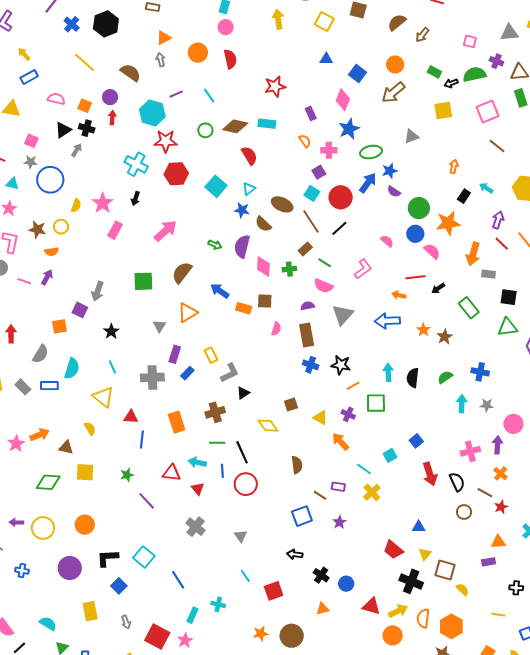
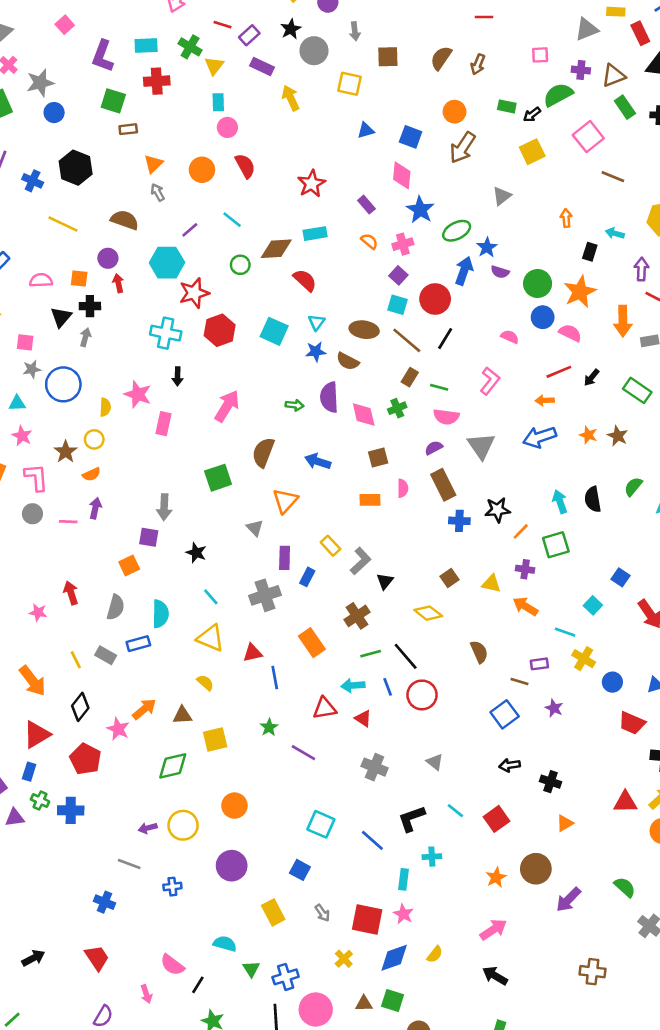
brown star: (37, 229) -> (66, 452), turned -30
orange rectangle: (244, 308) -> (370, 500), moved
black L-shape: (107, 558) -> (412, 819), moved
blue circle: (346, 584) -> (612, 682), moved

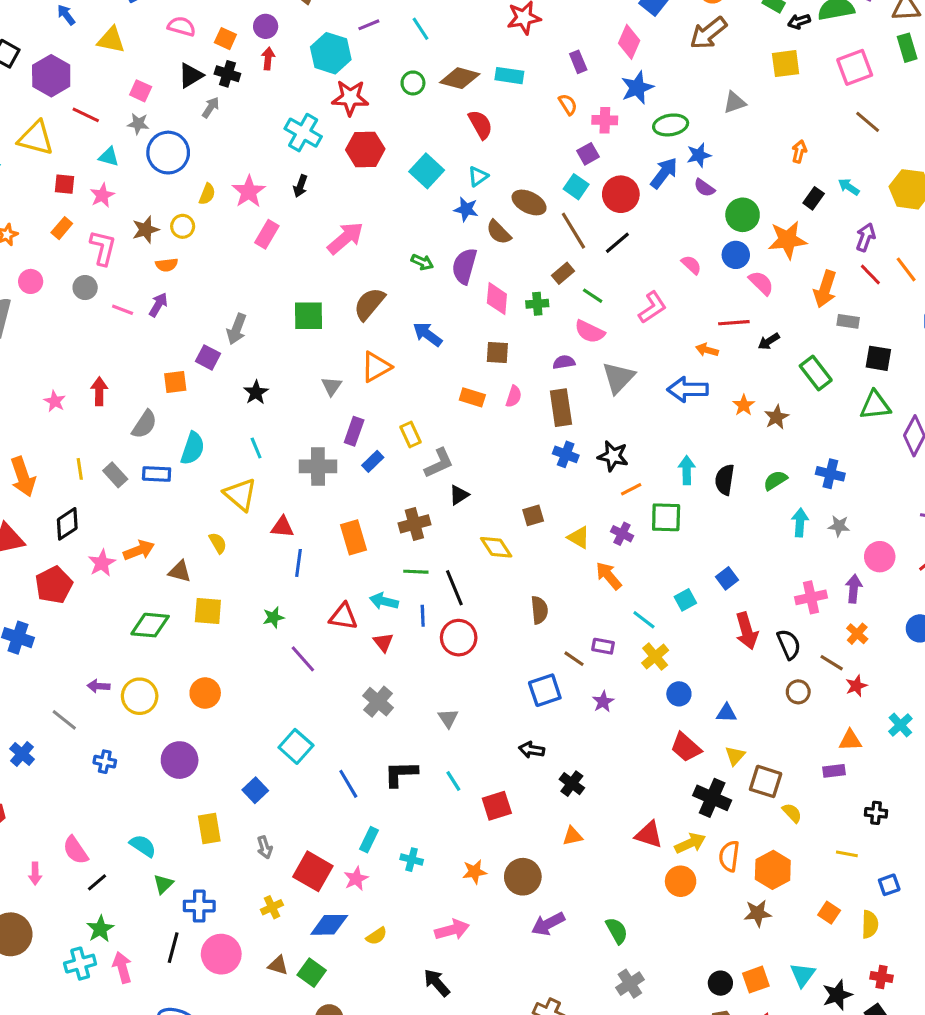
cyan cross: (432, 857) -> (412, 860), moved

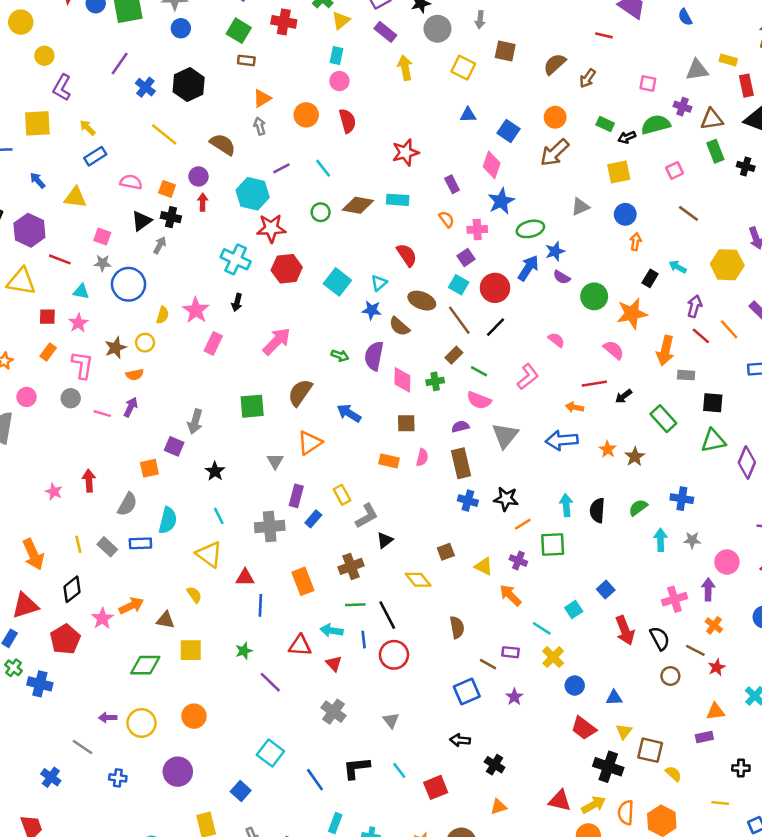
pink square: (855, 67) -> (675, 170), size x0.6
red semicircle: (480, 125) -> (407, 255), moved
blue circle: (736, 255) -> (625, 214), moved

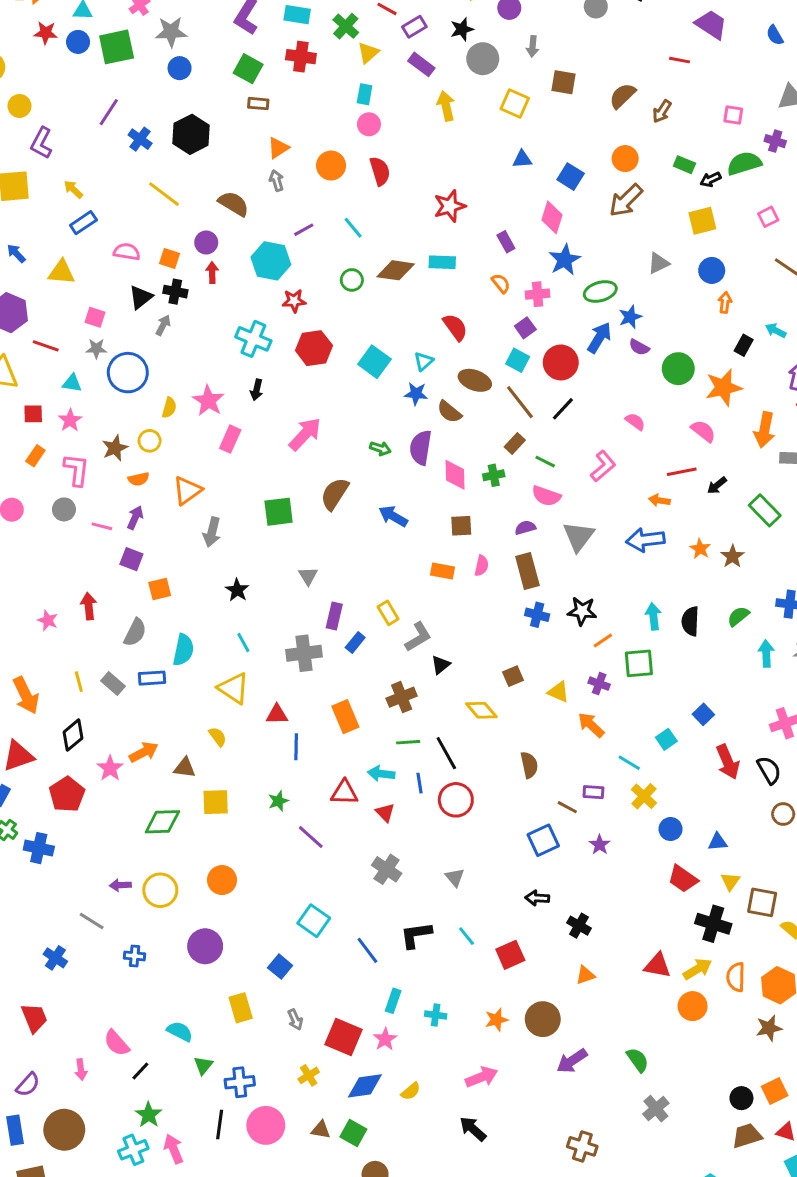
red star: (271, 228) -> (294, 301), size x0.7
orange triangle: (310, 443) -> (187, 491), moved
purple square: (174, 446) -> (131, 559), moved

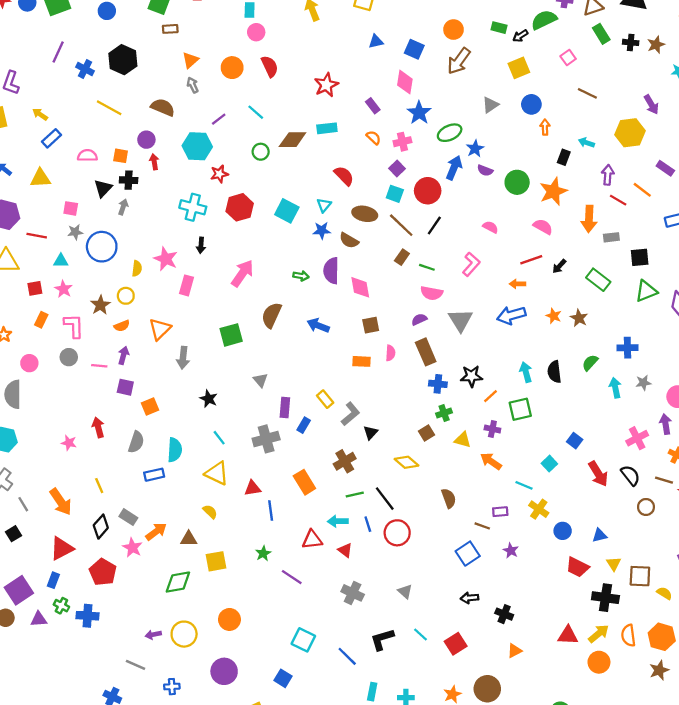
green cross: (494, 475) -> (444, 413), moved
gray rectangle: (113, 683) -> (128, 517), moved

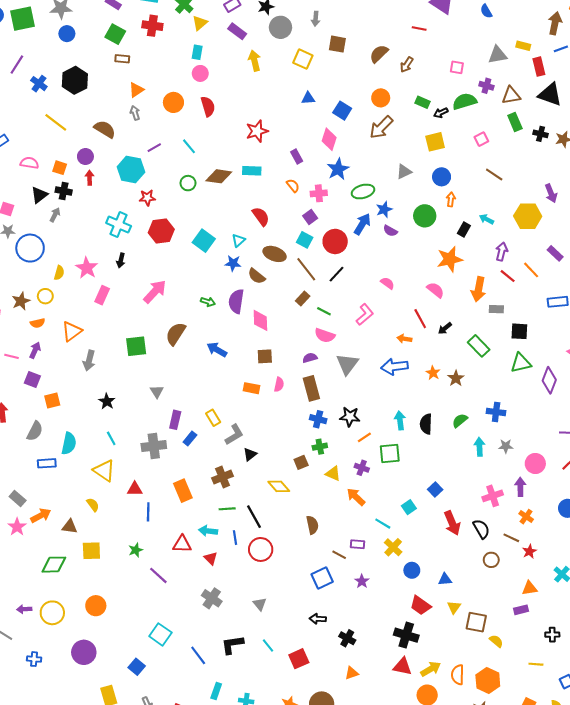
green circle: (517, 182) -> (425, 216), moved
red line: (531, 260) -> (420, 319), turned 72
black cross: (605, 598) -> (406, 635), moved

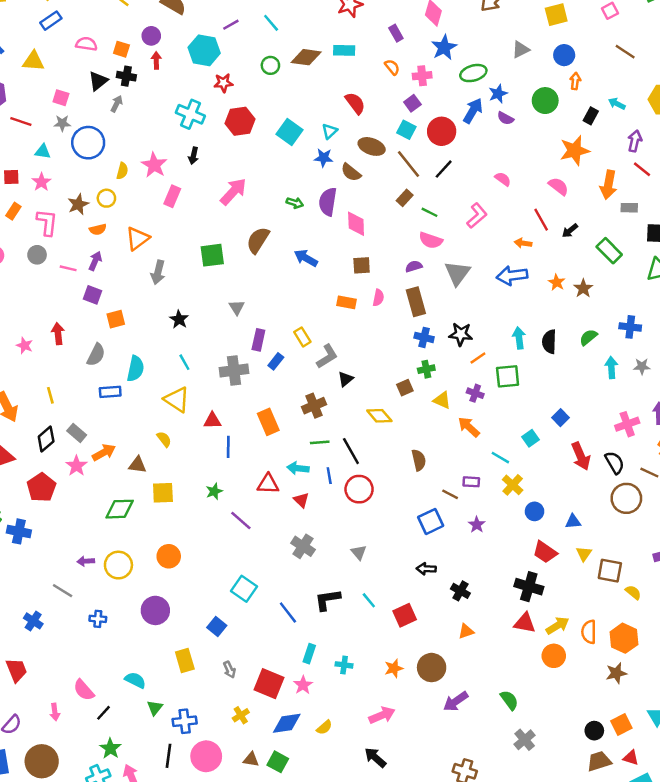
brown circle: (491, 560) -> (626, 498), size x1.6

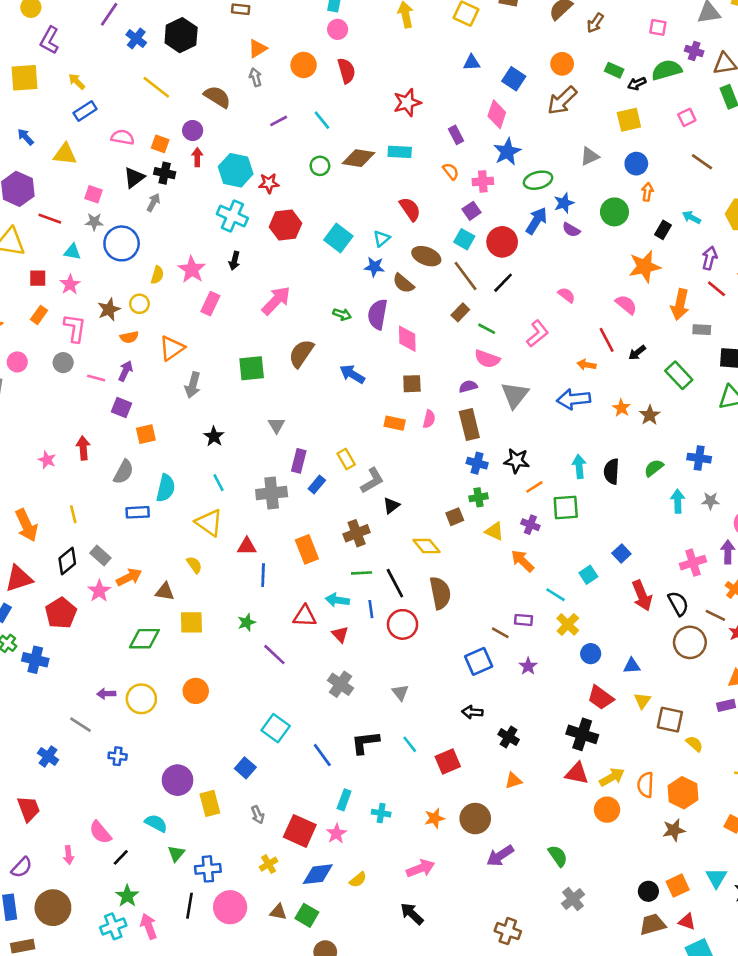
cyan hexagon: (204, 50) -> (236, 170), moved
brown semicircle: (419, 460) -> (440, 593), moved, size x1.4
purple circle: (155, 610) -> (178, 780), moved

